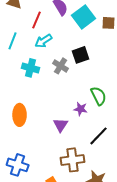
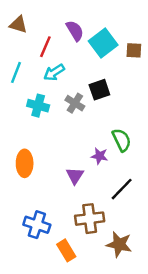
blue cross: (18, 165) -> (37, 225), moved

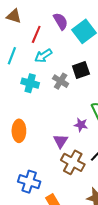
brown cross: (90, 219) -> (73, 162), moved, turned 35

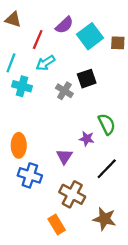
purple semicircle: (61, 21) -> (64, 25), turned 78
cyan cross: (30, 83) -> (22, 86), moved
brown cross: (73, 162) -> (72, 194), moved
blue cross: (29, 182) -> (30, 175), moved

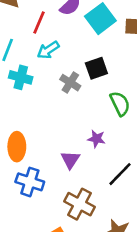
green semicircle: (107, 124) -> (120, 104), moved

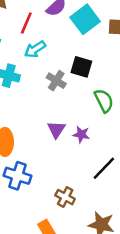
black square: (96, 68) -> (81, 67), turned 35
purple triangle: (70, 160) -> (56, 129), moved
brown cross: (79, 204) -> (65, 197), size x0.7

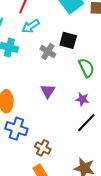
purple star: (81, 134) -> (82, 99), moved
brown cross: (65, 197) -> (43, 148), moved

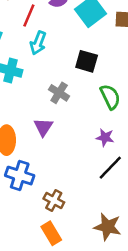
cyan arrow: (31, 26) -> (38, 43), turned -36
gray cross: (48, 52) -> (59, 93), moved
purple triangle: (48, 91) -> (43, 127), moved

